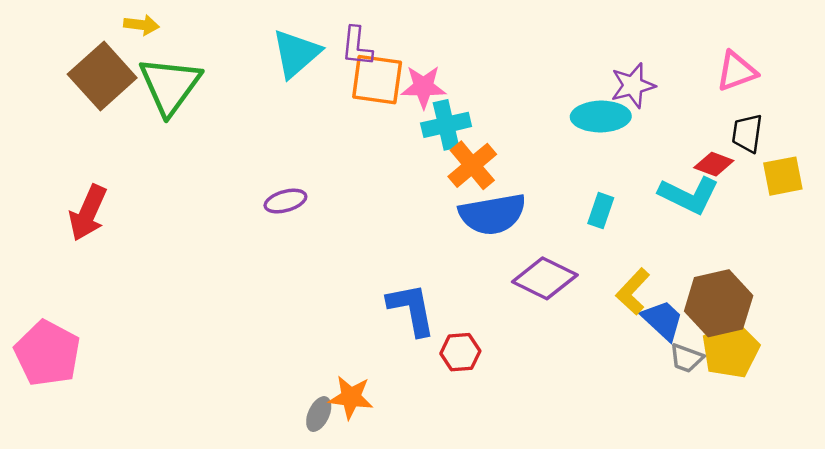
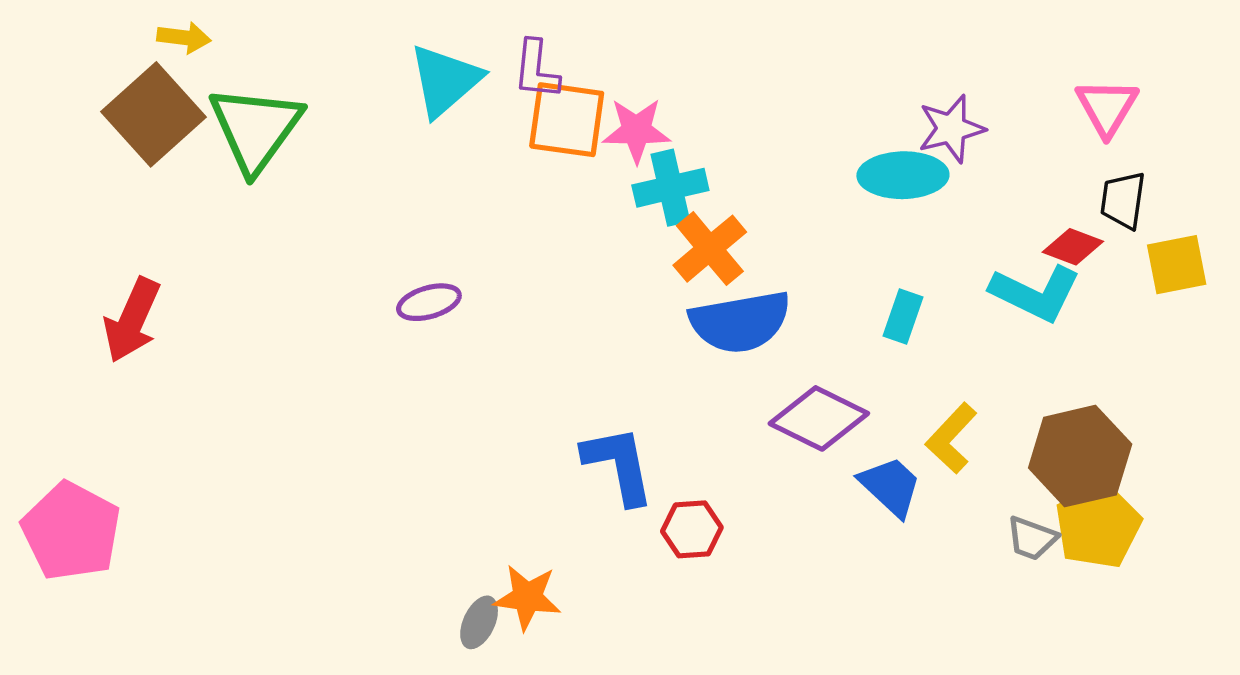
yellow arrow: (141, 25) -> (184, 37), moved
pink triangle: (736, 71) -> (1107, 107), turned -39
blue trapezoid: (663, 320) -> (890, 486), moved

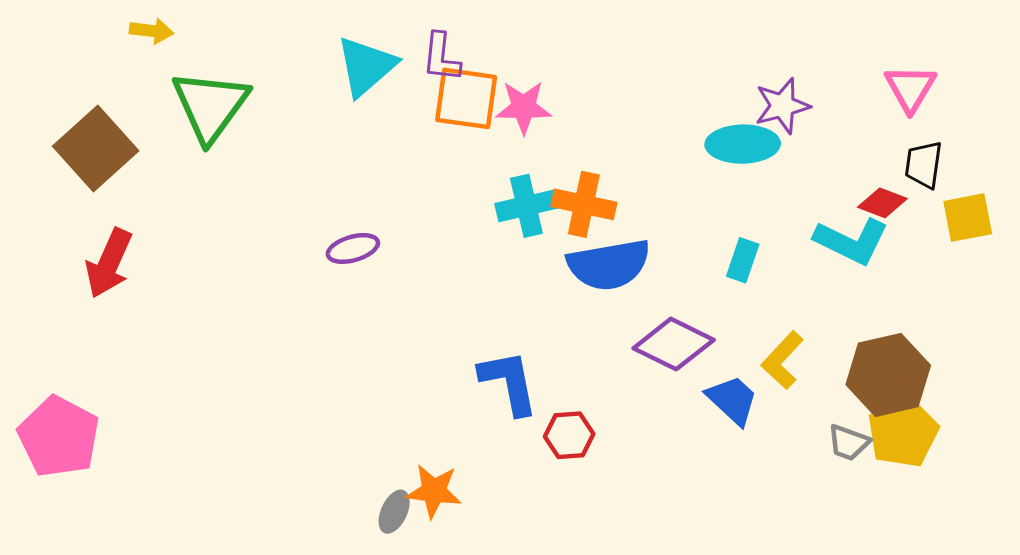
brown square: (154, 114) -> (96, 148), moved
cyan cross: (670, 188) -> (526, 206), moved
orange cross: (710, 249) -> (584, 204), turned -38

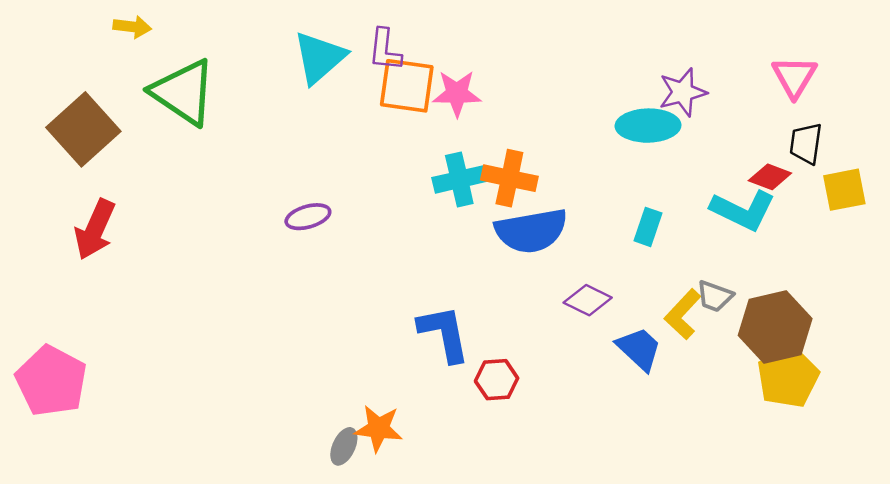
green triangle: (210, 106) -> (183, 92), turned -32
purple diamond: (674, 344) -> (588, 300), size x0.7
gray trapezoid: (849, 443) -> (715, 296), moved

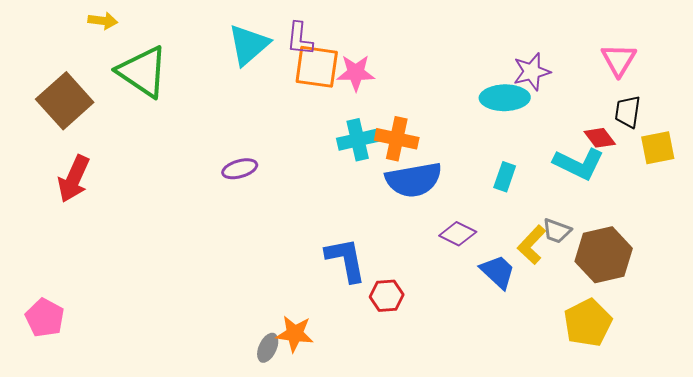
red diamond: (770, 177) -> (600, 138), turned 32
yellow pentagon: (788, 377) -> (588, 323), moved
pink pentagon: (51, 381) -> (45, 318), moved, size x0.7

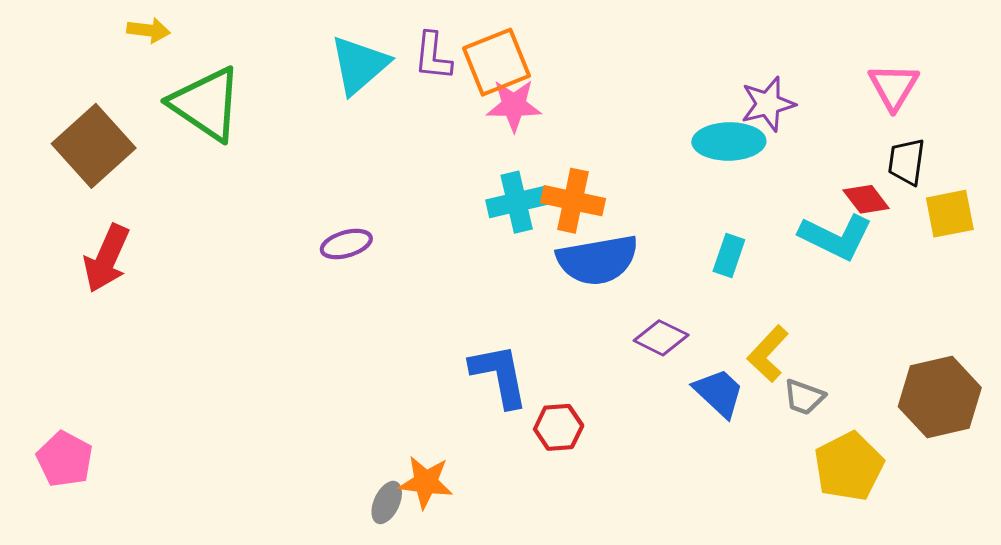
orange square: (317, 67) -> (496, 62), moved, turned -30
gray trapezoid: (557, 231) -> (804, 397), moved
brown hexagon: (604, 255) -> (940, 397), moved

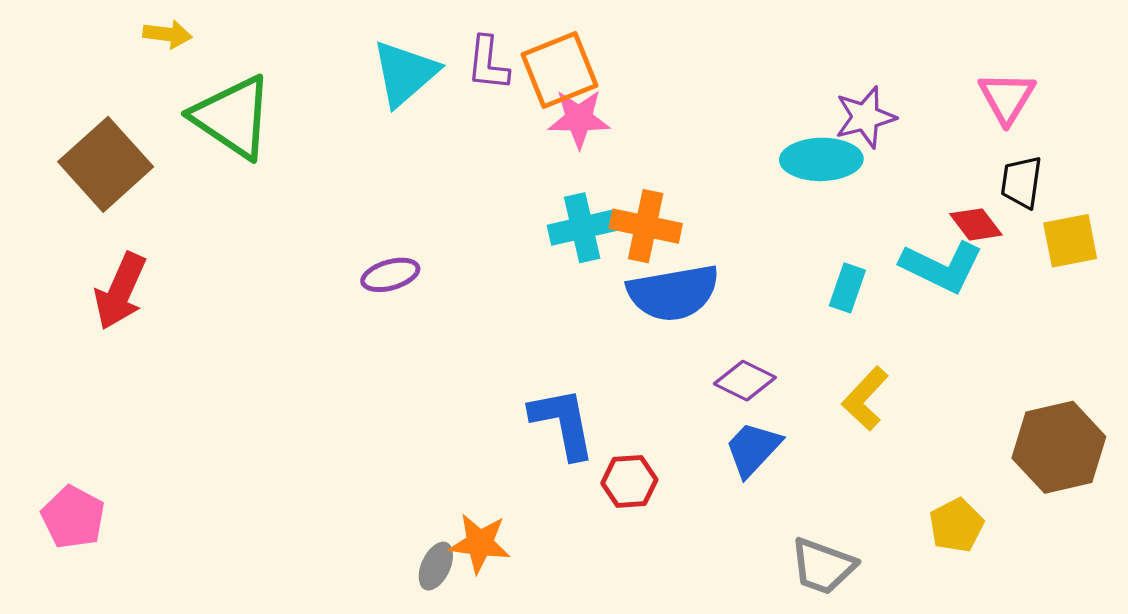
cyan rectangle: (729, 256) -> (847, 288), moved
blue trapezoid: (719, 393) -> (753, 449), moved, turned -90
gray trapezoid: (804, 397) -> (823, 566), moved, size x1.4
yellow pentagon: (849, 466) -> (956, 525), size x0.7

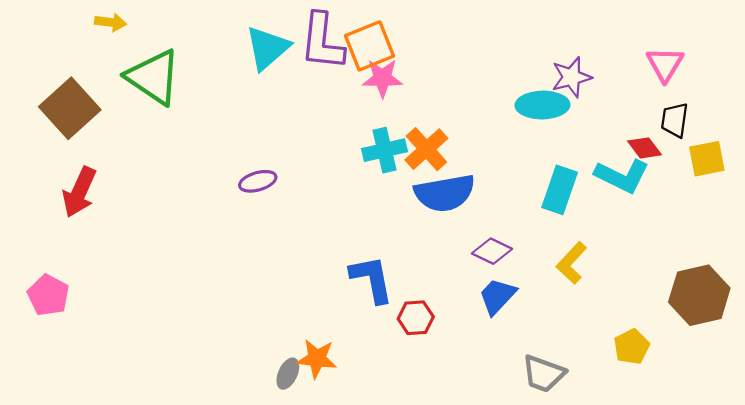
purple L-shape: (488, 63) -> (322, 42), size x1.6
orange cross: (646, 226) -> (426, 149), turned 36
cyan rectangle: (847, 288) -> (560, 190), size x1.5
pink pentagon: (73, 517) -> (48, 295), moved

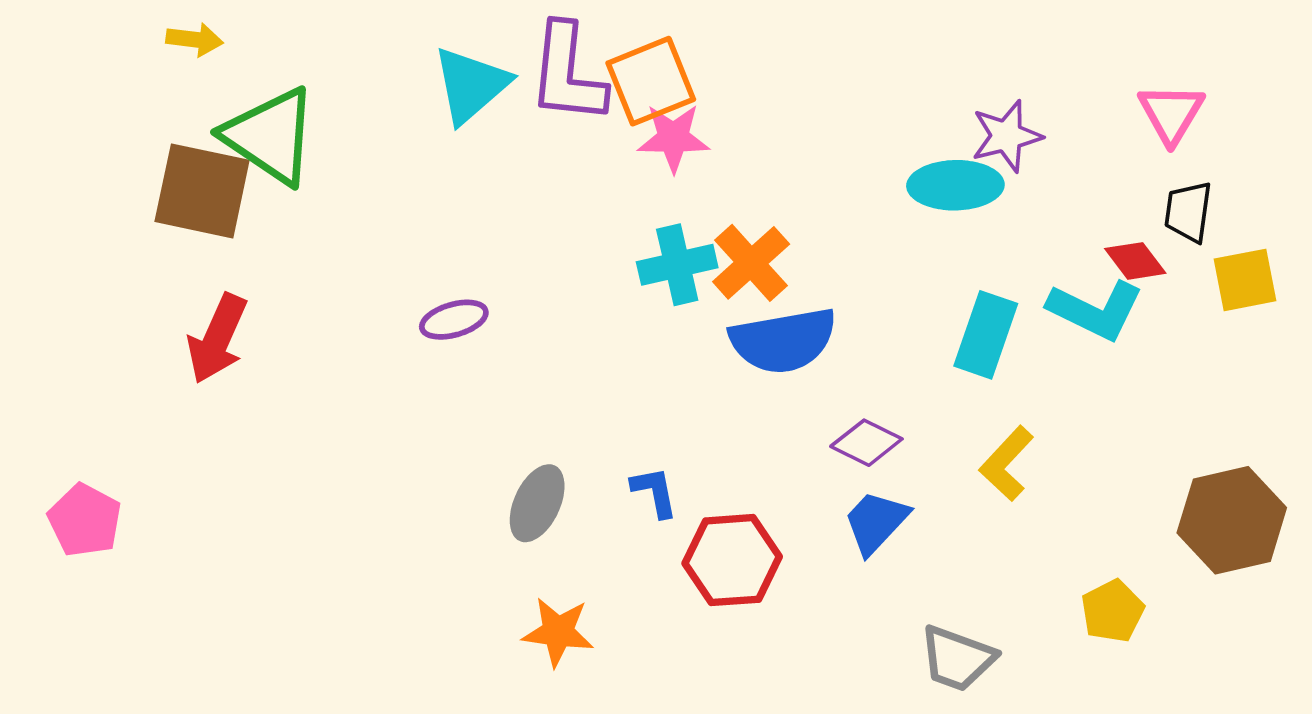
brown square: (70, 108) -> (202, 191), moved, turned -36
red arrow: (79, 192) -> (217, 339), moved
blue L-shape: (372, 279) -> (654, 492), size x0.6
red hexagon: (416, 318) -> (732, 560), size x1.5
gray ellipse: (288, 374) -> (537, 503), moved, size x1.4

